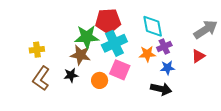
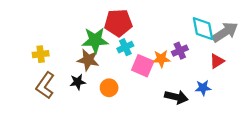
cyan diamond: (153, 26) -> (203, 29), moved
cyan cross: (114, 43) -> (125, 47), size x0.6
blue star: (167, 68) -> (203, 88), moved
pink square: (120, 70) -> (143, 66), moved

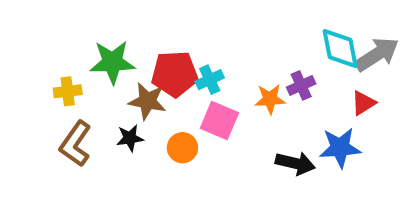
red pentagon: (118, 23) -> (175, 74), moved
green star: (95, 40) -> (112, 62), moved
pink square: (143, 66) -> (219, 120), moved
blue star: (203, 88) -> (340, 148), size x1.5

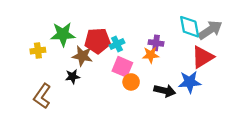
purple cross: (301, 85) -> (156, 43), moved, turned 32
red triangle: (363, 103) -> (203, 57), size x1.6
brown L-shape: (75, 144) -> (42, 96), moved
orange circle: (182, 148) -> (131, 82), moved

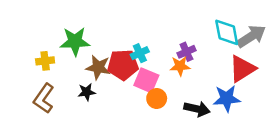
red pentagon: (97, 41) -> (123, 65), moved
purple cross: (156, 43) -> (186, 52), turned -32
brown L-shape: (42, 96) -> (44, 98), moved

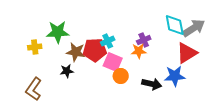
brown L-shape: (44, 98) -> (34, 89), moved

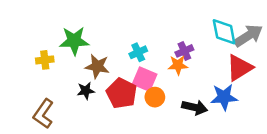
red pentagon: (95, 50) -> (122, 93), moved, turned 30

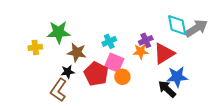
red triangle: (239, 68) -> (164, 54), moved
black arrow: (195, 107) -> (167, 89), moved, turned -150
brown L-shape: (43, 114) -> (59, 90), moved

